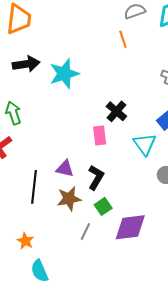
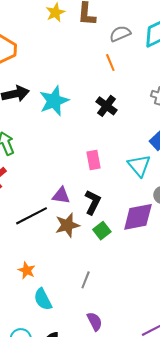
black cross: (116, 111) -> (107, 106), moved
black line: (34, 187) -> (32, 216), turned 60
purple diamond: (130, 227) -> (138, 217), moved
gray line: (85, 232) -> (86, 280), moved

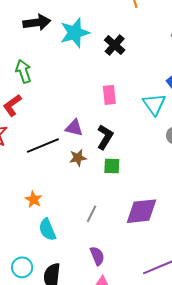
black cross: (107, 106) -> (115, 45), moved
purple diamond: (138, 217) -> (141, 211), moved
brown star: (67, 225) -> (78, 158), size x0.7
green square: (102, 231) -> (112, 166), turned 36

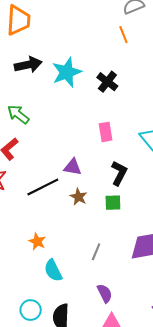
green arrow: (23, 71) -> (18, 114), turned -30
black L-shape: (105, 137) -> (119, 173), moved
brown star: (78, 158) -> (79, 197), turned -30

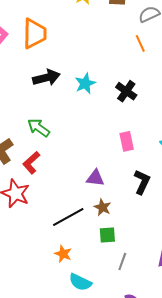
cyan star: (67, 72) -> (85, 83), size x0.7
black line: (43, 187) -> (68, 217), moved
green square: (113, 203) -> (107, 235), moved
cyan semicircle: (53, 271) -> (80, 282), turned -35

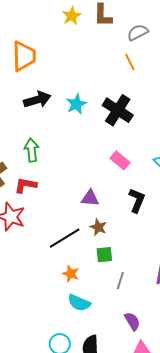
black cross: (126, 91) -> (118, 110), size x1.4
green arrow: (39, 128) -> (32, 150), turned 50
pink rectangle: (127, 141) -> (120, 160), turned -36
red L-shape: (31, 163) -> (26, 185), turned 55
orange star: (63, 254) -> (71, 274), moved

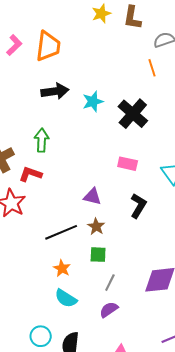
pink rectangle: (120, 160) -> (128, 164), turned -36
purple semicircle: (132, 321) -> (109, 310), moved, turned -102

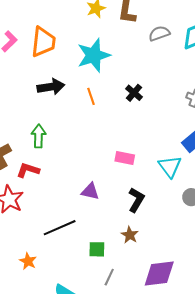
orange line: (152, 68) -> (91, 96), moved
cyan star: (93, 102) -> (94, 55), moved, size x1.6
black cross: (133, 114) -> (134, 93), moved, size x0.6
brown star: (96, 227) -> (130, 235), moved
orange star: (62, 268) -> (28, 261), moved

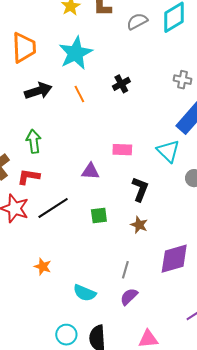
black cross: (134, 93) -> (121, 84), turned 30
purple triangle: (90, 191) -> (90, 171), moved
black line: (60, 228) -> (53, 208), moved
green square: (97, 249) -> (99, 215), moved

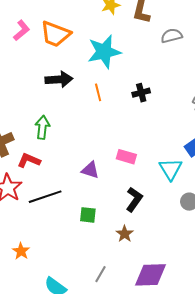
orange trapezoid: (24, 48) -> (55, 34), turned 100

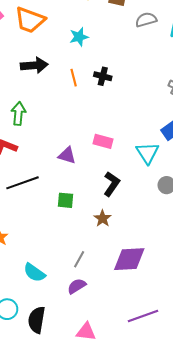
cyan star: (104, 52) -> (79, 37), size x0.6
black cross: (141, 93) -> (103, 76), moved, turned 30

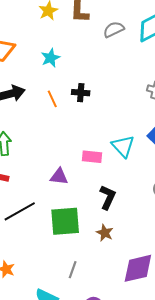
cyan triangle: (147, 153) -> (123, 146), moved
green square: (66, 200) -> (65, 221), size x1.8
gray line: (79, 259) -> (73, 270), moved

